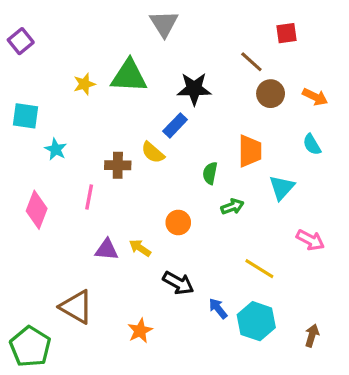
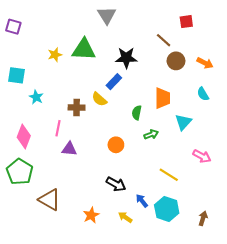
purple square: (21, 41) -> (13, 27), turned -35
yellow arrow: (140, 248) -> (125, 217), moved
purple triangle: (107, 250) -> (69, 149), moved
green pentagon: (30, 347) -> (20, 172), moved

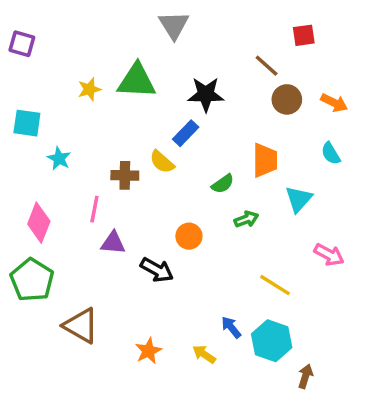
green semicircle: (137, 113) -> (223, 184), turned -136
black arrow: (116, 184) -> (157, 270), moved
brown arrow: (203, 218) -> (305, 376), moved

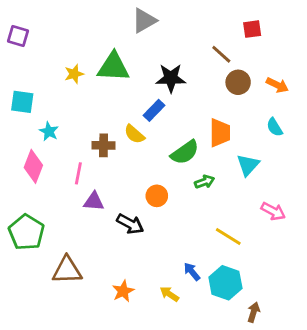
gray triangle: (174, 25) -> (144, 21), turned 32
green semicircle: (223, 184) -> (185, 152), size x1.5
pink diamond: (39, 223) -> (33, 166), moved
brown triangle: (81, 326) -> (67, 270), turned -32

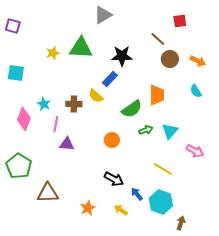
cyan star: (49, 131) -> (44, 104), moved
cyan triangle: (248, 165) -> (170, 131), moved
black arrow: (130, 224) -> (114, 179), moved

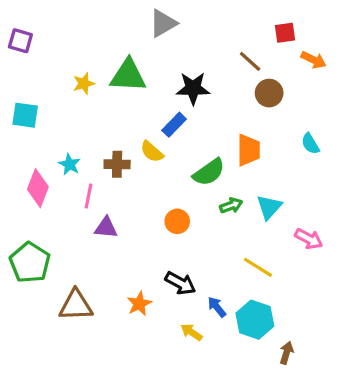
orange arrow: (198, 61) -> (313, 60), moved
orange star: (88, 208) -> (139, 304), moved

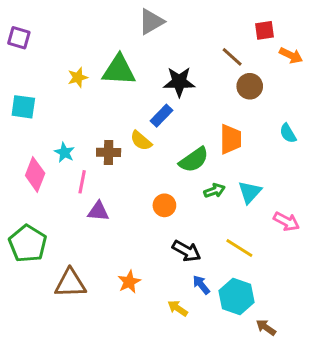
black arrow: (180, 283) -> (187, 251), moved
brown arrow: (287, 353) -> (266, 327), turned -72

